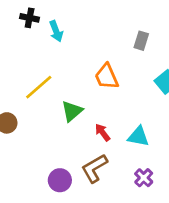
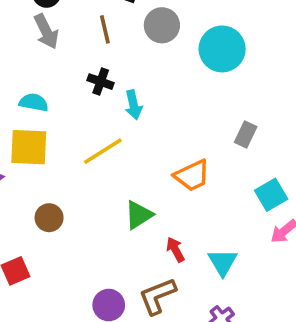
orange trapezoid: (107, 77) -> (192, 176), turned -100
yellow line: (39, 87) -> (103, 151), moved
cyan triangle: (138, 136) -> (223, 262), turned 40

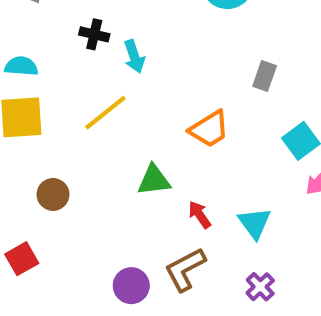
green triangle: (139, 215) -> (154, 180), turned 32

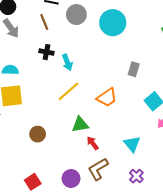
yellow line: (105, 113) -> (68, 91), moved
brown circle: (53, 194) -> (38, 134), moved
red arrow: (200, 215) -> (93, 143), moved
red square: (22, 259) -> (33, 182), moved

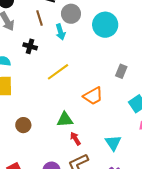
black cross: (46, 52) -> (30, 46), moved
cyan arrow: (67, 62) -> (60, 32), moved
yellow line: (68, 91) -> (58, 72), moved

